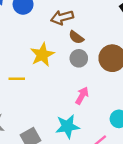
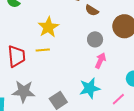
yellow star: (42, 55) -> (48, 27), moved
gray circle: (79, 58) -> (95, 39), moved

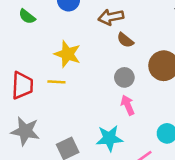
yellow star: (48, 27) -> (67, 54), turned -30
pink arrow: (100, 61) -> (128, 105), turned -56

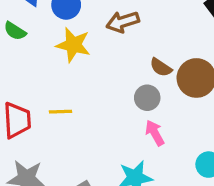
brown semicircle: (125, 40) -> (161, 67), moved
yellow star: (67, 54) -> (73, 45), moved

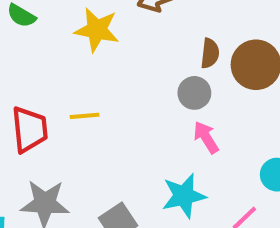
brown semicircle: (161, 67) -> (210, 53), turned -115

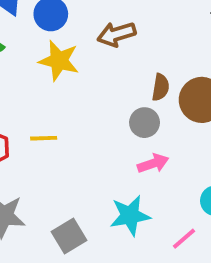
pink arrow: (206, 137) -> (153, 163), turned 100

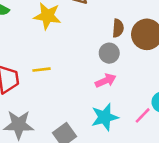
pink arrow: (153, 163) -> (106, 81), moved
pink line: (184, 239) -> (143, 115), moved

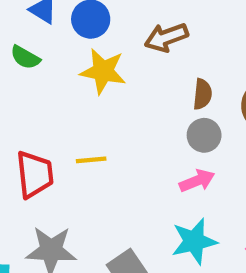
brown semicircle: (118, 28) -> (202, 94), moved

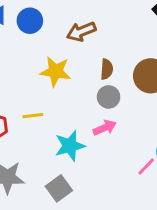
yellow star: (103, 71) -> (56, 71), moved
cyan star: (194, 241) -> (70, 146), moved

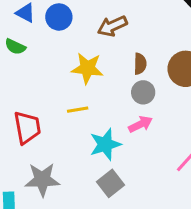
yellow line: (33, 116) -> (78, 110), moved
gray square: (59, 188) -> (110, 183), moved

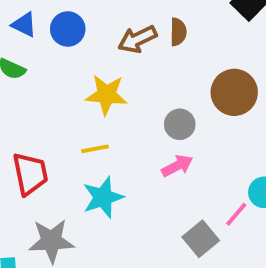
brown semicircle: (140, 64) -> (178, 32), moved
cyan star: (105, 144) -> (103, 197), moved
gray square: (110, 183) -> (201, 239), moved

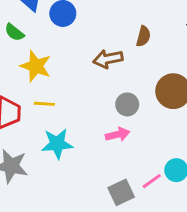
brown arrow: (137, 39) -> (108, 59), moved
yellow star: (106, 95) -> (36, 66), moved
yellow line: (95, 149) -> (44, 104), moved

